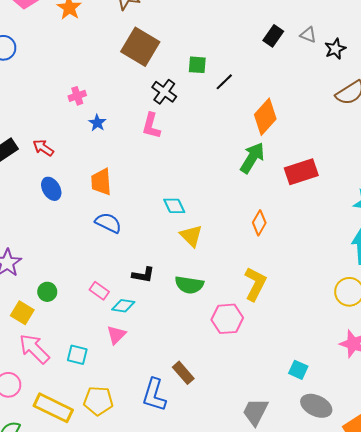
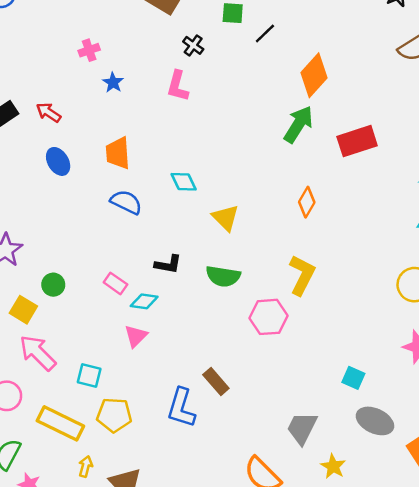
black cross: (164, 92) -> (193, 45), size x0.7
cyan diamond: (174, 206) -> (184, 182), moved
cyan square: (77, 355) -> (89, 376), moved

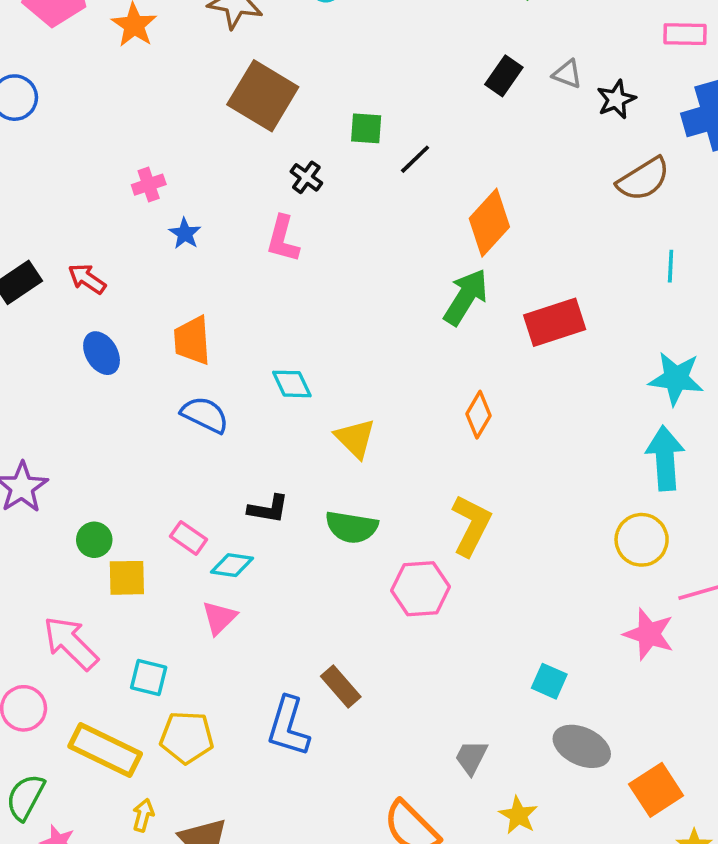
yellow square: (23, 310) -> (127, 578), moved, turned -32
gray trapezoid: (302, 428) -> (471, 757), size x0.7

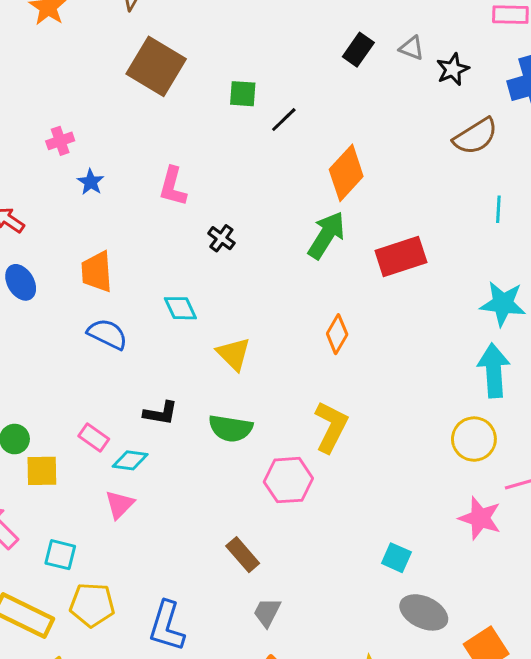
black cross: (306, 177) -> (221, 238), moved
brown rectangle: (341, 687) -> (243, 555), moved
blue L-shape: (288, 726) -> (167, 626), moved
gray trapezoid: (471, 757) -> (267, 612), moved

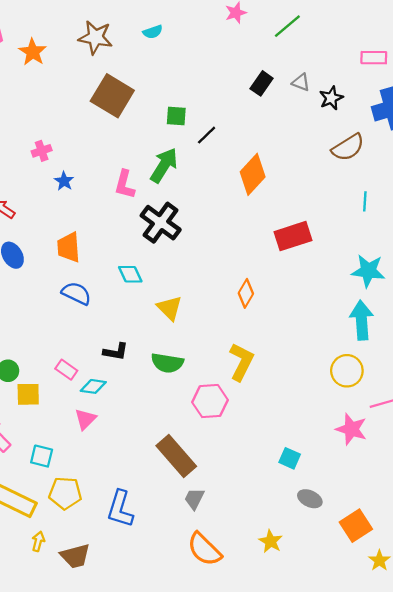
green arrow: (326, 235) -> (164, 165), moved
black cross: (221, 238) -> (161, 223), size x2.0
brown rectangle: (243, 555) -> (176, 456), size x1.6
gray ellipse: (424, 612) -> (310, 499), size x0.7

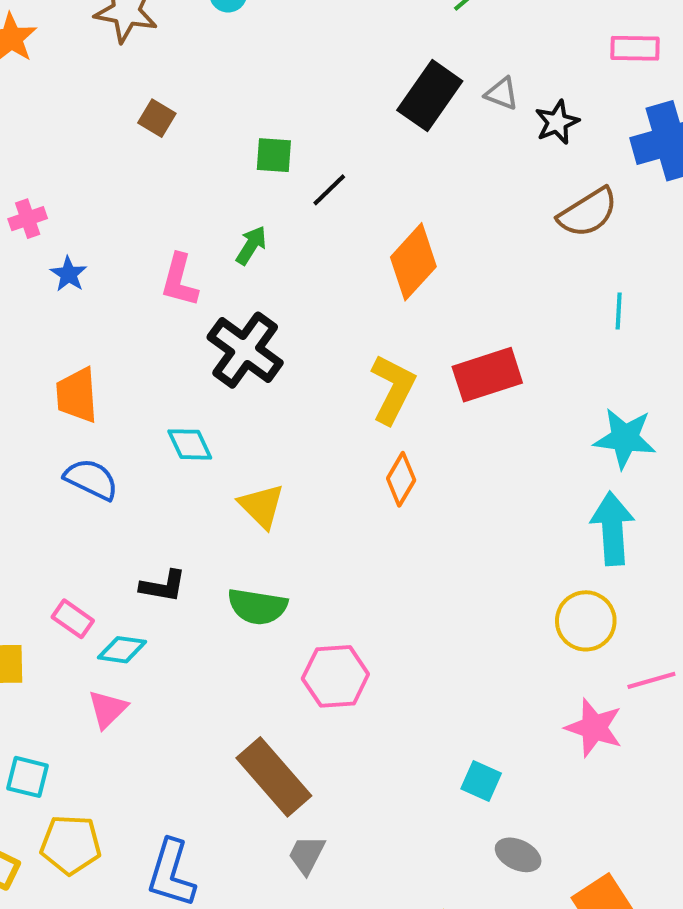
black rectangle: (262, 83) -> (430, 96), size x1.5
brown square: (112, 96) -> (157, 118), size x0.5
green arrow: (164, 165) -> (251, 245), size x0.6
yellow L-shape: (241, 362) -> (393, 389), moved

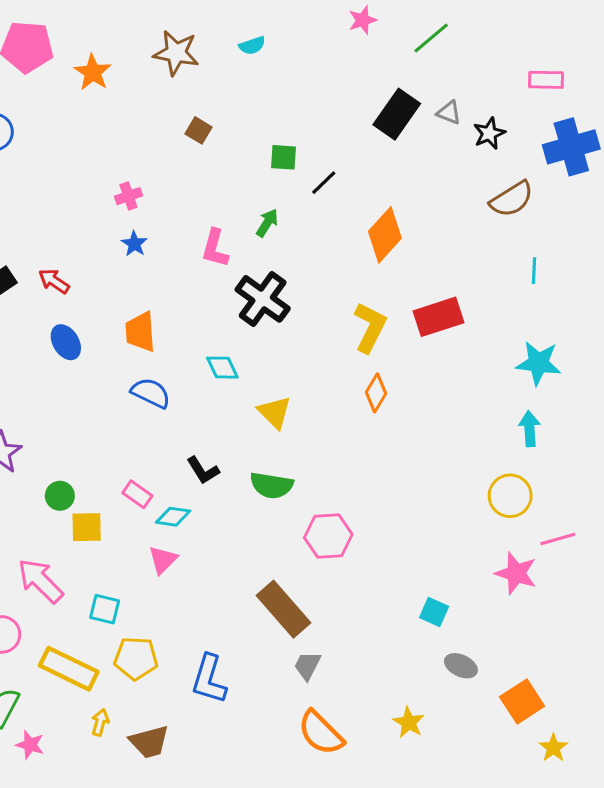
pink cross: (28, 219) -> (128, 196), moved
cyan arrow: (612, 529) -> (530, 429), size x0.7
black L-shape: (163, 586) -> (203, 470), turned 48

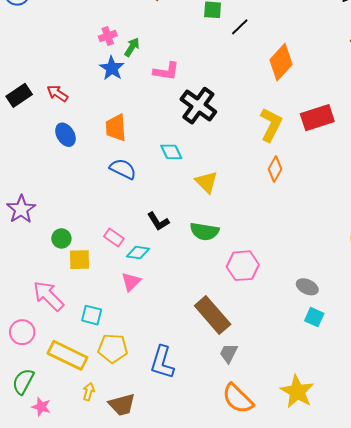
green arrow: (267, 223) -> (132, 47), moved
blue star: (134, 244) -> (112, 68), size x1.4
pink L-shape: (215, 248) -> (166, 71), turned -96
gray ellipse: (461, 666) -> (307, 287), moved
yellow star: (409, 722) -> (297, 392), size x1.6

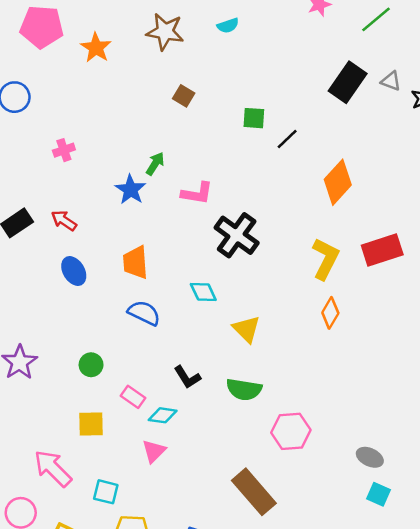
pink cross: (108, 36) -> (64, 150), moved
green circle: (61, 238) -> (91, 365), moved

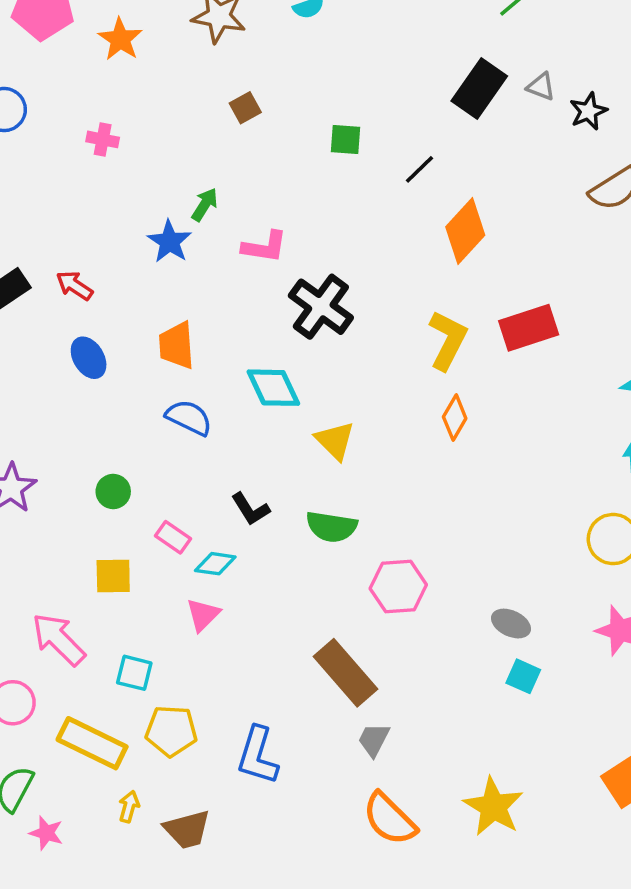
brown square: (184, 96) -> (245, 108), turned 30
black line: (287, 139) -> (419, 169), moved
pink cross: (64, 150) -> (103, 139), moved, turned 30
cyan diamond: (203, 292) -> (273, 388), size x1.4

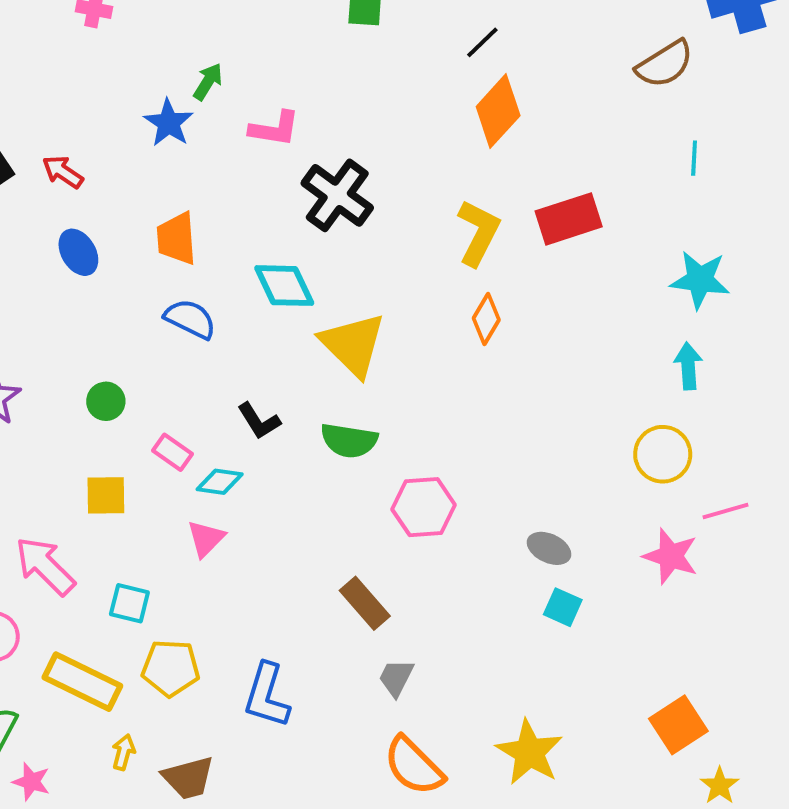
black line: (419, 169) -> (482, 42), moved
yellow triangle: (335, 440) -> (353, 344), size x1.5
brown rectangle: (346, 673) -> (365, 603), size x0.7

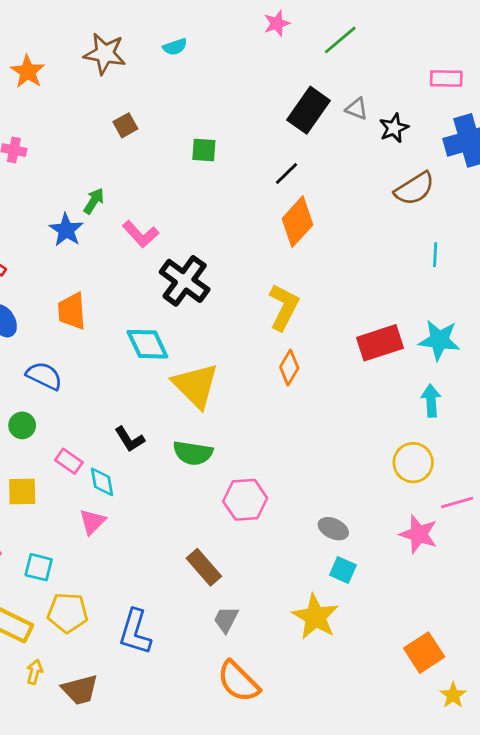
pink L-shape: (274, 129) -> (141, 234), turned 39
red rectangle: (569, 219) -> (380, 343), moved
blue semicircle: (190, 319) -> (44, 376), moved
cyan diamond: (220, 482) -> (102, 482), turned 72
yellow star: (529, 752) -> (315, 617), moved

